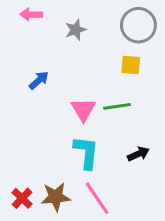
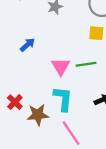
brown star: (56, 197) -> (38, 115), moved
red cross: (22, 198) -> (15, 102), moved

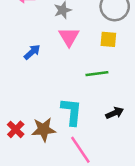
pink triangle: (61, 66) -> (69, 37), moved
red cross: (15, 102) -> (16, 129), moved

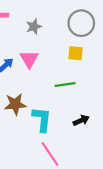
pink triangle: (69, 37) -> (29, 59), moved
brown star: (44, 129) -> (15, 104), moved

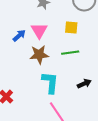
yellow square: (75, 53) -> (71, 28), moved
brown star: (15, 104) -> (39, 55), moved

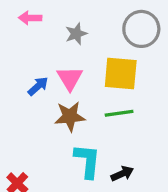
yellow square: (71, 28) -> (121, 73), size x1.6
black arrow: (84, 84) -> (122, 174), moved

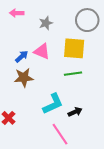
pink triangle: (70, 78) -> (42, 51), turned -36
brown star: (70, 116) -> (24, 78), moved
cyan L-shape: (87, 161) -> (53, 104), turned 60

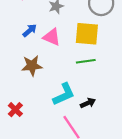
blue arrow: (22, 56) -> (30, 30), moved

